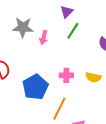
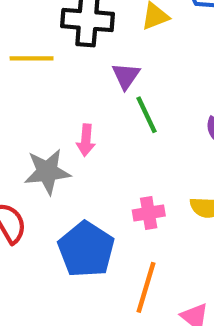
gray star: (23, 27) -> (47, 172), moved
green line: (73, 31) -> (146, 115), turned -48

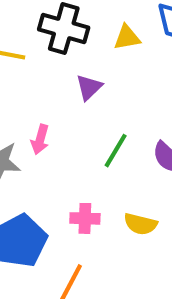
green line: (146, 115) -> (116, 151), moved, turned 45

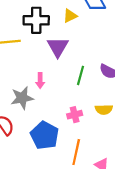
purple triangle: (89, 87) -> (58, 47), size x1.5

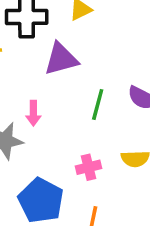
purple triangle: (58, 47) -> (61, 59), turned 45

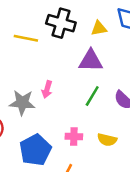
purple triangle: (61, 59) -> (91, 61), moved

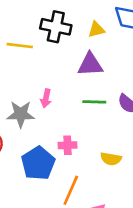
green line: (92, 96) -> (94, 102), turned 65
pink cross: (74, 137) -> (68, 145), moved
yellow semicircle: (107, 140) -> (111, 159), moved

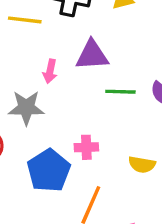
purple triangle: (90, 65) -> (92, 55), moved
pink arrow: (46, 98) -> (50, 71), moved

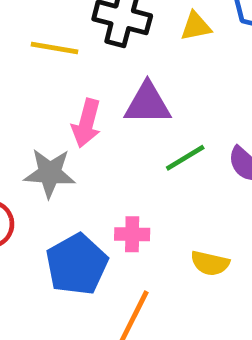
pink arrow: (50, 71) -> (86, 123), size x1.4
green line: (120, 92) -> (185, 158), turned -36

